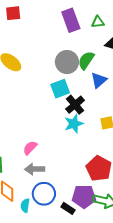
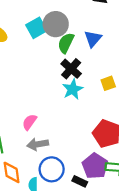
green semicircle: (86, 60) -> (66, 43), moved
cyan square: (60, 89) -> (36, 28), moved
purple pentagon: (84, 196) -> (95, 166), turned -30

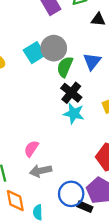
cyan star: (73, 89) -> (74, 114), turned -30
blue circle: (52, 169) -> (71, 194), moved

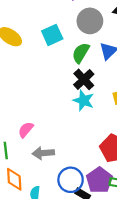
gray circle: (54, 48) -> (90, 21), moved
pink semicircle: (31, 149) -> (26, 130), moved

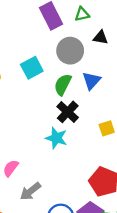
cyan star: (84, 100) -> (56, 138), moved
gray arrow: (43, 153) -> (30, 191), turned -30

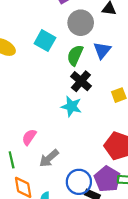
cyan square: (32, 68) -> (45, 41), turned -30

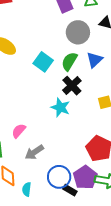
cyan square: (45, 41) -> (43, 62), moved

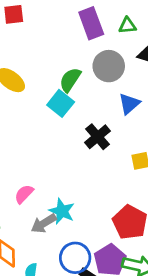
green semicircle: (69, 61) -> (70, 80), moved
cyan star: (60, 107) -> (62, 211), moved

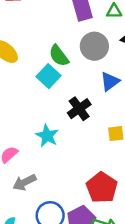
green semicircle: (70, 80) -> (59, 56), turned -75
cyan star: (62, 211) -> (47, 136), moved

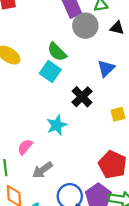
gray circle: (94, 46) -> (85, 26), moved
cyan star: (47, 136) -> (57, 125), turned 30

